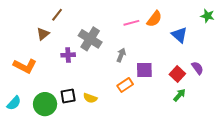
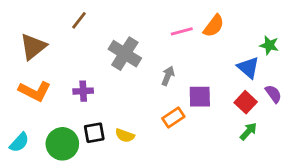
green star: (207, 16) -> (269, 45), moved
brown triangle: (43, 34) -> (33, 47), moved, size x1.5
blue triangle: (179, 35) -> (248, 67), moved
purple cross: (68, 55) -> (83, 91), moved

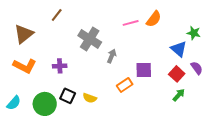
gray arrow: (168, 76) -> (112, 56), moved
black square: (94, 133) -> (68, 96), turned 35

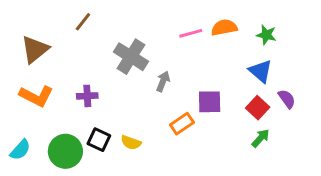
orange semicircle: (154, 19) -> (224, 28), turned -138
green star: (194, 33) -> (266, 35), moved

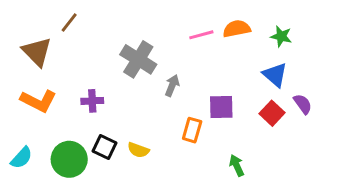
brown line: (83, 22) -> (69, 23), moved
brown triangle: (35, 49) -> (37, 52), turned -36
orange rectangle: (182, 124) -> (192, 130), turned -40
green arrow: (261, 138) -> (237, 165), moved, turned -66

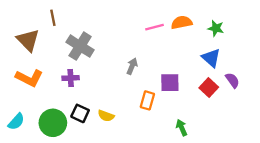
brown line: (69, 23) -> (53, 18), turned -49
gray cross: (138, 59) -> (80, 46), moved

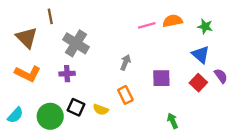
orange rectangle: (147, 100) -> (125, 95), moved, turned -42

